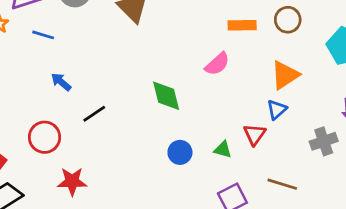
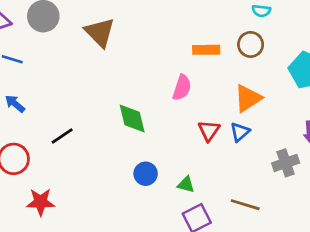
pink semicircle: (217, 64) -> (182, 88), turned -30
blue arrow: (61, 82) -> (15, 104), moved
red triangle: (255, 134) -> (209, 131), moved
green triangle: (223, 150) -> (186, 184), moved

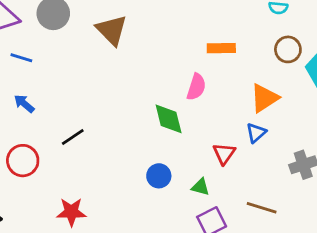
brown circle: (251, 44) -> (288, 49), moved
green diamond: (132, 119) -> (169, 119), moved
red triangle: (209, 131) -> (224, 154), moved
red star: (41, 202) -> (71, 212), moved

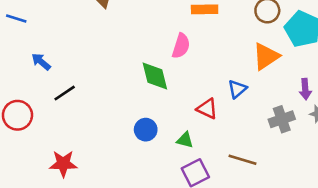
orange triangle: (264, 98) -> (266, 56), moved
blue arrow: (24, 104) -> (41, 62), moved
red triangle: (224, 154) -> (207, 109), turned -40

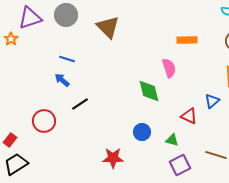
blue line: (16, 18) -> (67, 59), moved
pink semicircle: (181, 46) -> (169, 68), turned -36
red star: (63, 164) -> (113, 158), moved

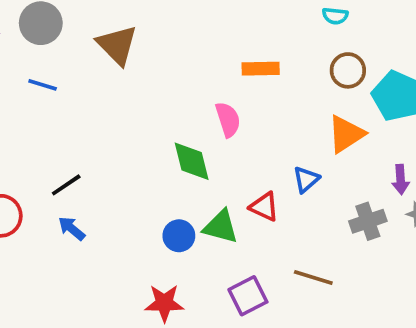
blue line: (67, 59) -> (43, 85), moved
blue arrow: (62, 80) -> (72, 229), moved
green triangle: (172, 140) -> (221, 227), moved, size x1.5
red star: (113, 158) -> (164, 303), moved

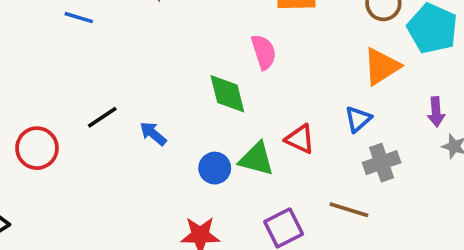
blue triangle: (306, 179) -> (358, 119), moved
gray cross: (368, 221) -> (382, 163), moved
blue arrow: (72, 229) -> (153, 134), moved

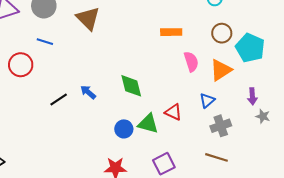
pink semicircle: (264, 52) -> (191, 62), moved
blue arrow: (153, 134) -> (88, 92), moved
red circle: (37, 148) -> (21, 65), moved
brown line: (349, 210) -> (217, 157), moved

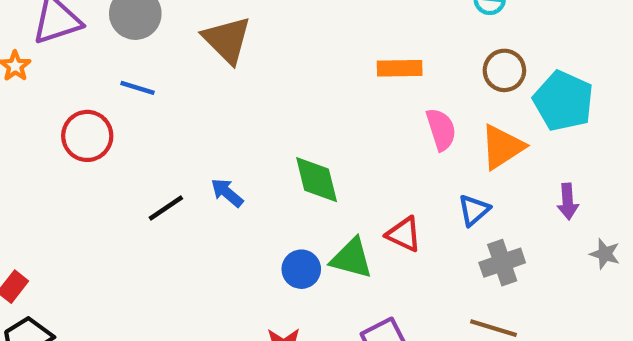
gray star: (263, 116) -> (605, 254), moved

